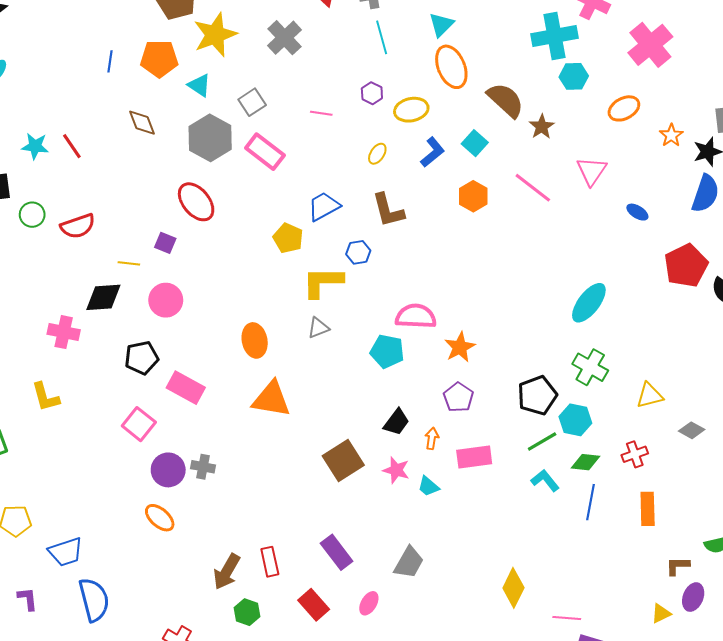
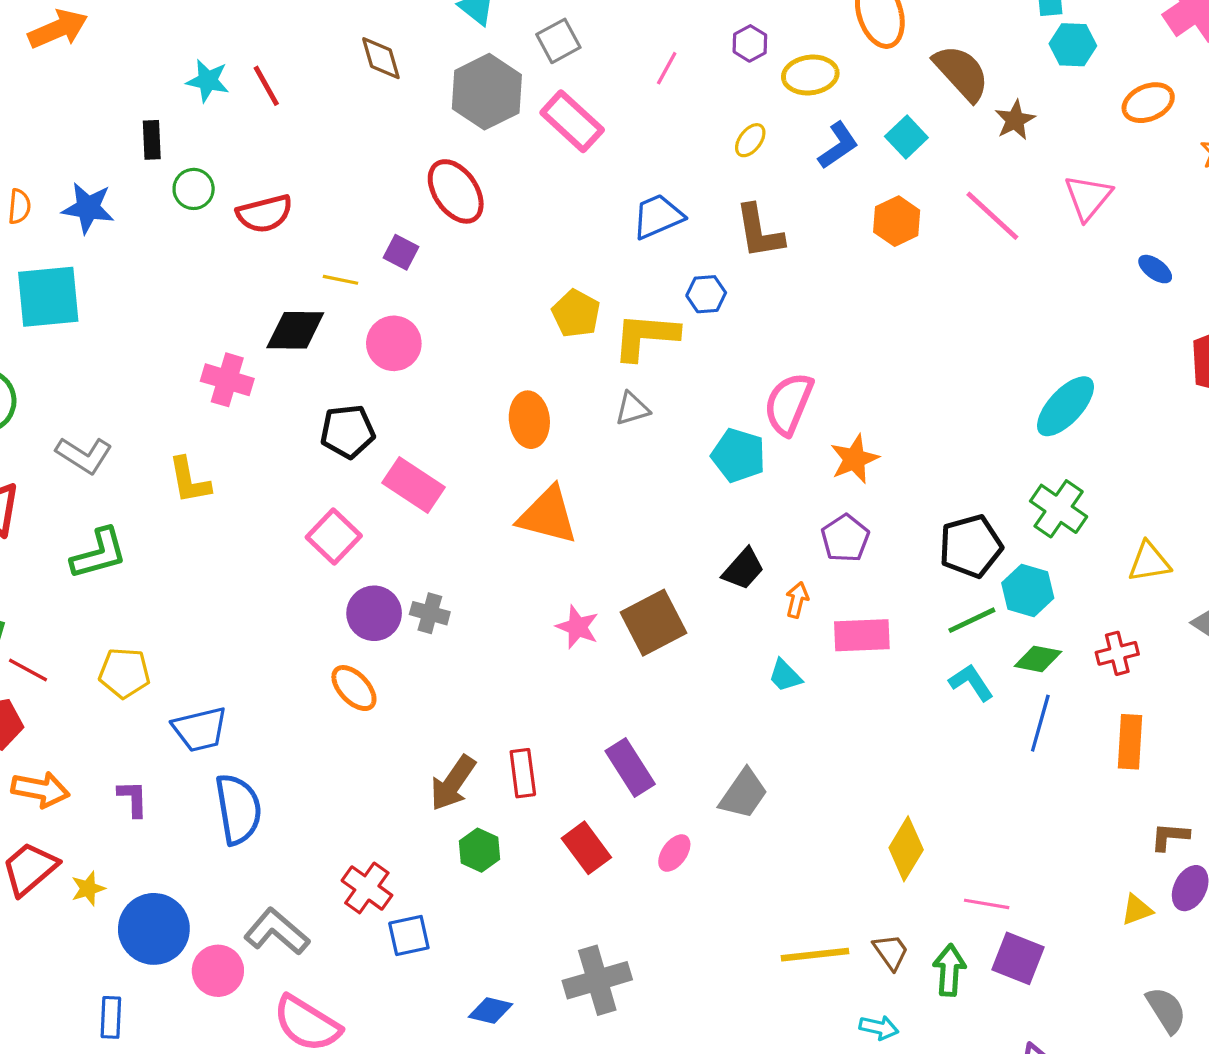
pink line: (321, 113) -> (667, 68), turned -75
yellow pentagon: (288, 238) -> (576, 314), moved
pink semicircle: (416, 316) -> (789, 404), turned -75
pink star: (396, 470) -> (577, 627), moved

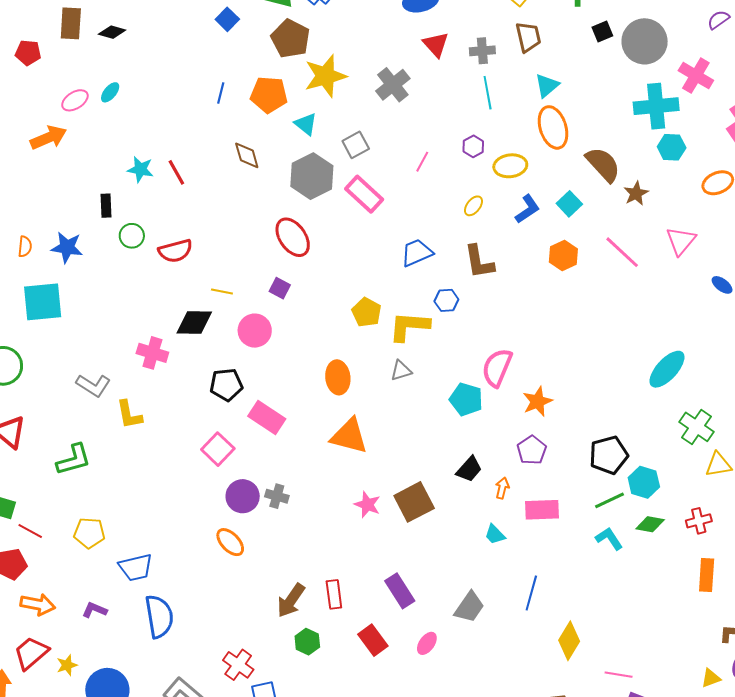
purple square: (401, 252) -> (280, 288), moved
gray L-shape: (84, 455) -> (93, 385), moved
green cross: (1059, 509) -> (697, 427), moved
blue line: (1040, 723) -> (531, 593), moved
purple L-shape: (133, 799) -> (95, 610), turned -65

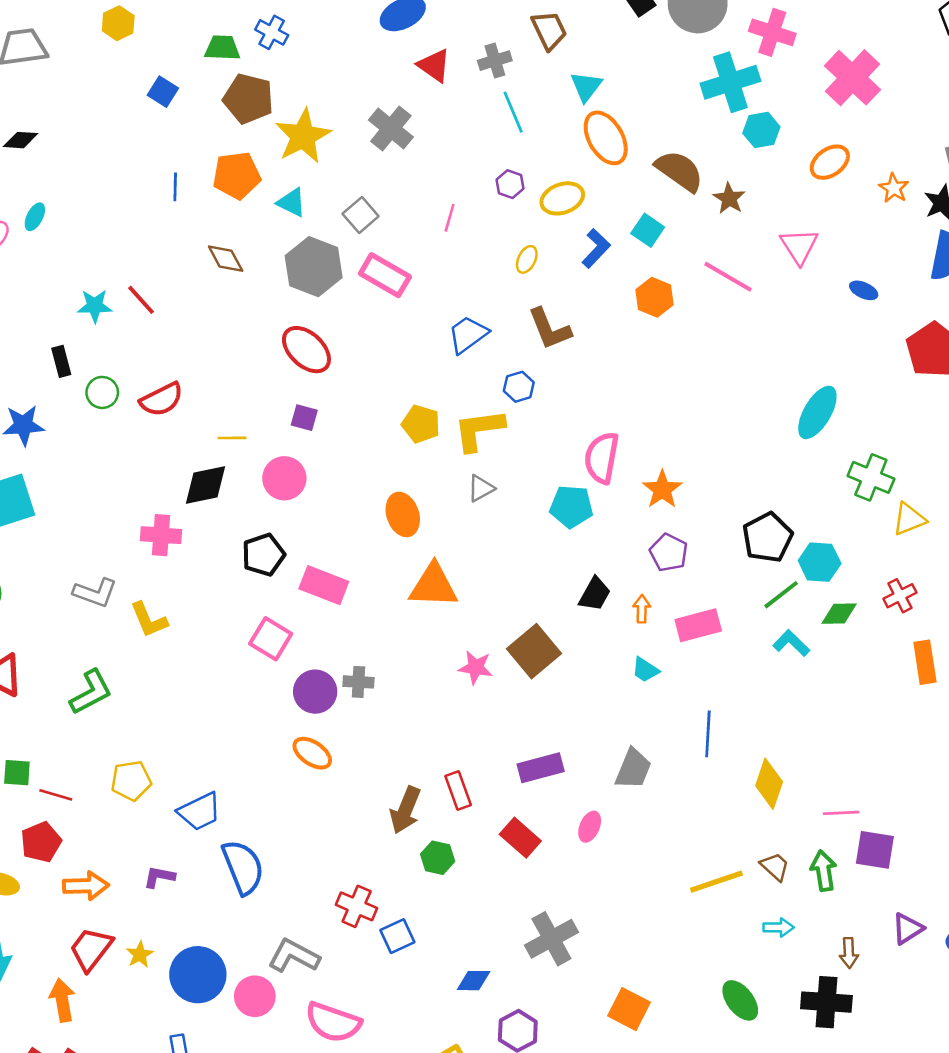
purple rectangle: (400, 591) -> (541, 768), turned -60

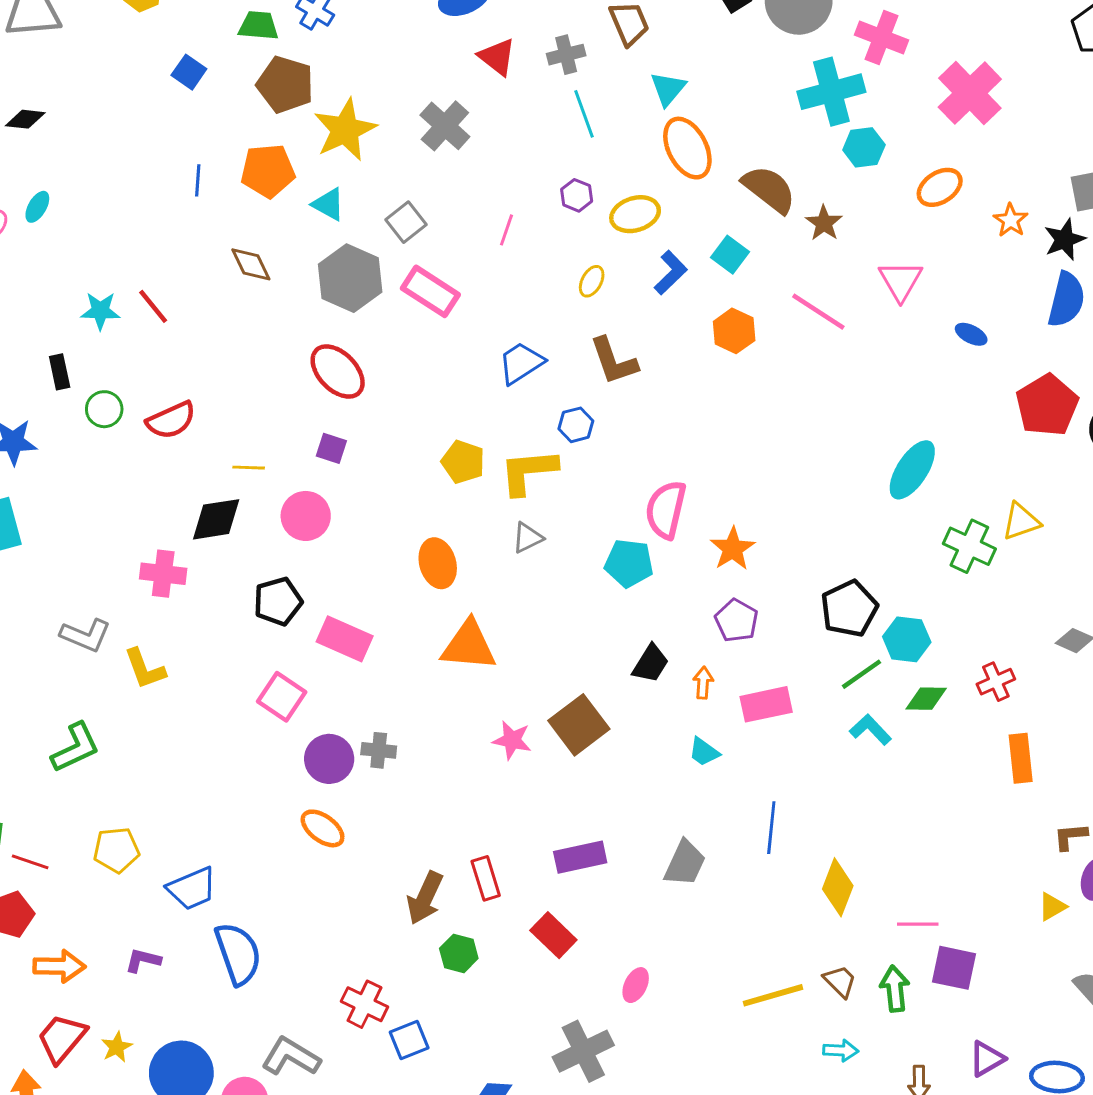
yellow triangle: (909, 519) -> (1021, 521), moved
pink ellipse: (590, 827) -> (636, 985), moved

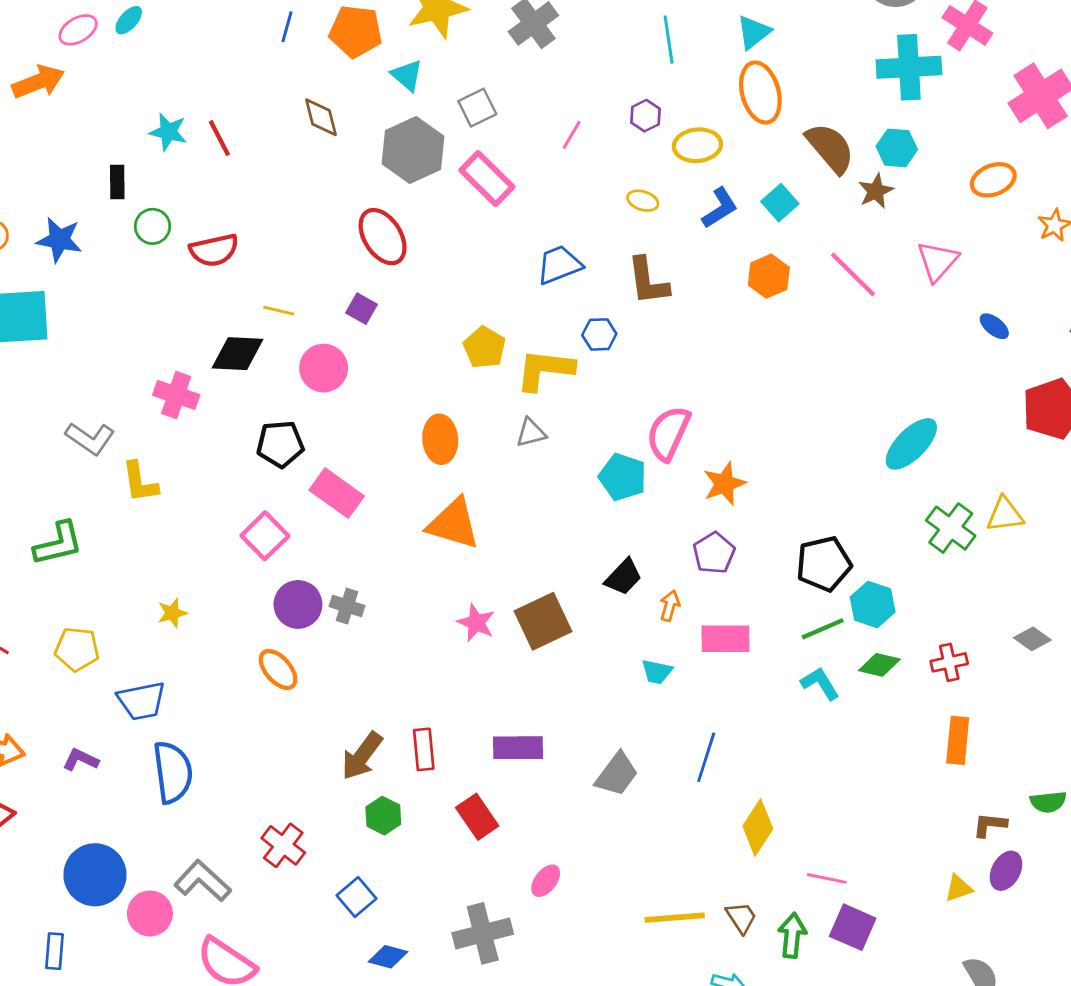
cyan hexagon: (864, 147) -> (897, 148), moved
yellow ellipse: (592, 281) -> (643, 201), turned 68
cyan trapezoid: (704, 752) -> (657, 672), turned -36
blue square: (409, 1040) -> (356, 897), moved, turned -30
yellow star: (117, 1047) -> (172, 613), moved

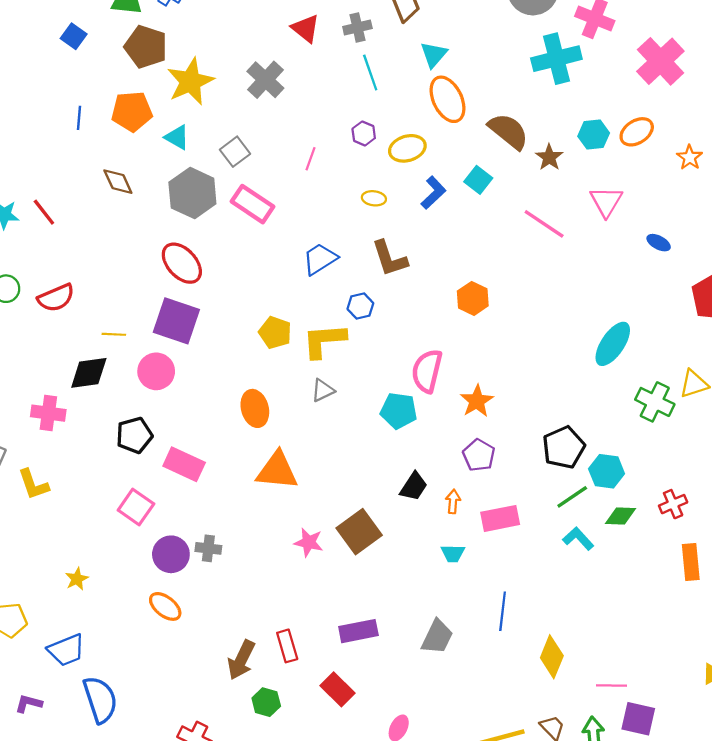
cyan hexagon: (897, 148) -> (594, 135), moved
orange hexagon: (769, 276) -> (473, 298), moved
purple square: (362, 309) -> (176, 321), size x2.0

